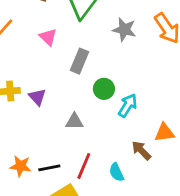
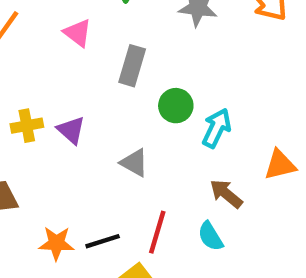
gray triangle: (74, 121) -> (134, 163), turned 36
brown arrow: (141, 150) -> (226, 194), moved

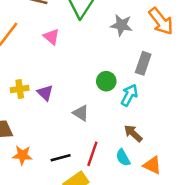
gray rectangle: (132, 66) -> (143, 63), moved
orange triangle: (280, 165) -> (152, 165), moved, turned 36
orange star: (56, 243) -> (22, 155), moved

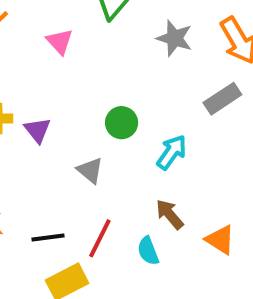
gray rectangle: (143, 63) -> (222, 99), moved, turned 30
green circle: (106, 81) -> (122, 123), moved
orange triangle: (152, 165) -> (220, 240), moved

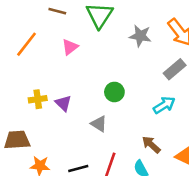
pink triangle: (60, 42) -> (70, 47), turned 42
cyan arrow: (172, 152) -> (164, 105), moved, turned 30

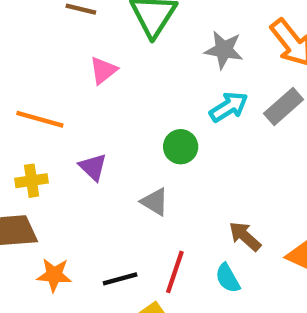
orange line: (27, 44) -> (40, 119), moved, turned 68
yellow cross: (38, 99) -> (32, 181), moved
cyan arrow: (164, 105) -> (229, 107), moved

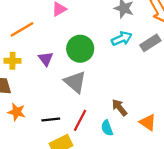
orange line: (40, 119) -> (22, 29), turned -55
green circle: (181, 147) -> (80, 49), moved, size x1.5
gray triangle: (155, 202) -> (75, 82), size x1.5

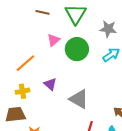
green circle: (80, 49) -> (77, 49), moved

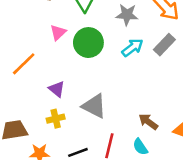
yellow cross: (22, 91) -> (56, 119), moved

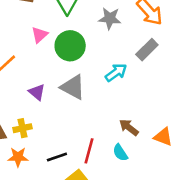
cyan arrow: (132, 47) -> (116, 72), moved
gray triangle: (94, 106) -> (73, 87), moved
yellow cross: (56, 119) -> (22, 128), moved

